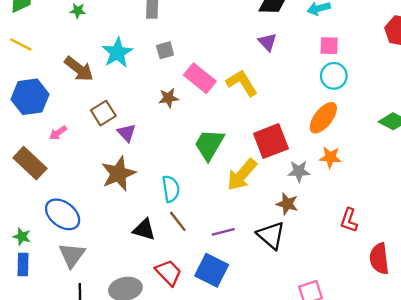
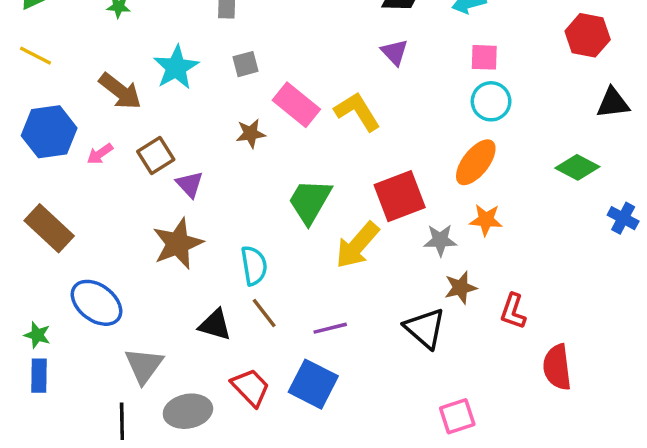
pink arrow: (58, 133) -> (100, 154), moved
brown star: (287, 204) -> (461, 288), moved, turned -30
black triangle: (271, 235) -> (425, 328), moved
gray triangle: (72, 255) -> (144, 365), moved

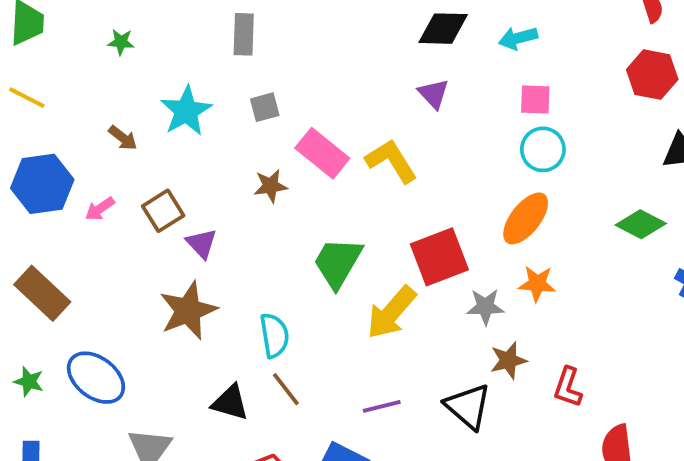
brown arrow: (120, 91) -> (123, 138), size x0.6
purple line: (330, 328) -> (382, 406), moved
green star: (37, 335) -> (29, 381), moved

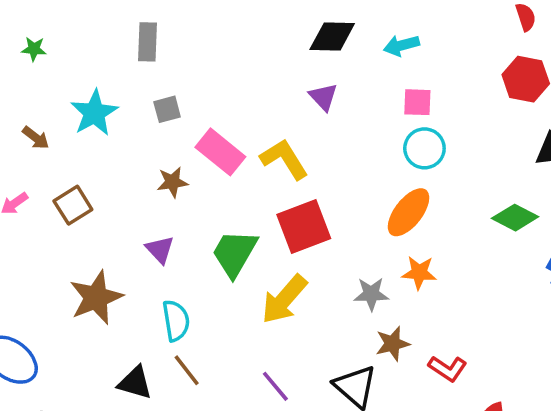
purple triangle: (201, 243) -> (160, 250), moved
red square: (439, 257) -> (304, 226), moved
red L-shape: (568, 387) -> (448, 369), turned -75
purple line: (382, 406) -> (275, 386), turned 64

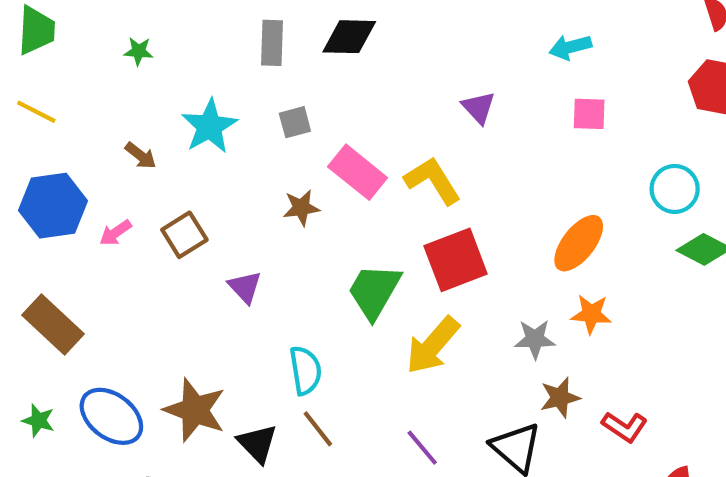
black diamond: (332, 37) -> (349, 37), moved
cyan circle: (424, 148) -> (675, 189), moved
purple triangle: (160, 250) -> (245, 287), moved
brown star: (96, 298) -> (195, 410), moved, turned -30
black triangle: (135, 383) -> (257, 443), turned 30

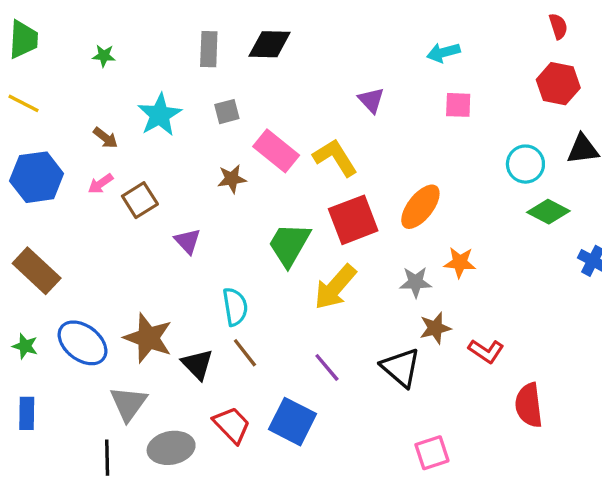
pink arrow: (116, 233) -> (101, 184), moved
orange ellipse: (579, 243) -> (420, 207), moved

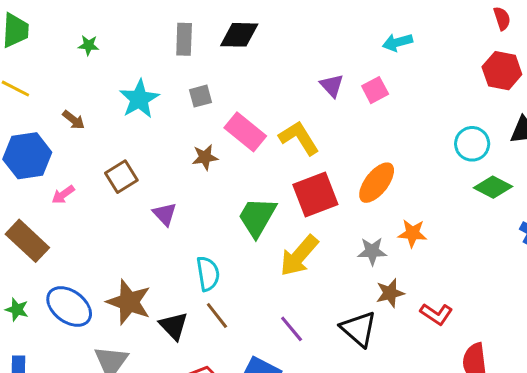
pink square: (458, 105) -> (375, 90), moved, turned -30
brown arrow: (105, 138) -> (74, 120), moved
pink arrow: (101, 184) -> (63, 195), moved

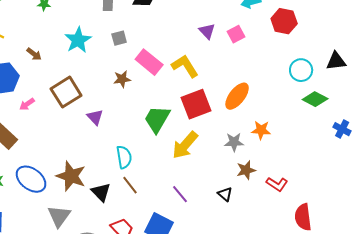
red hexagon: (502, 71) -> (284, 21), moved
brown square: (121, 177) -> (66, 92), size x1.4
black triangle: (359, 329) -> (225, 194), size x0.6

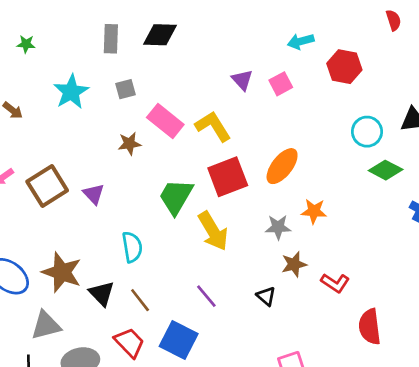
brown square: (66, 92) -> (47, 186), moved
yellow arrow: (185, 145) -> (213, 231), turned -72
brown line: (130, 185) -> (140, 300), moved
gray triangle: (59, 216) -> (46, 325), turned 40

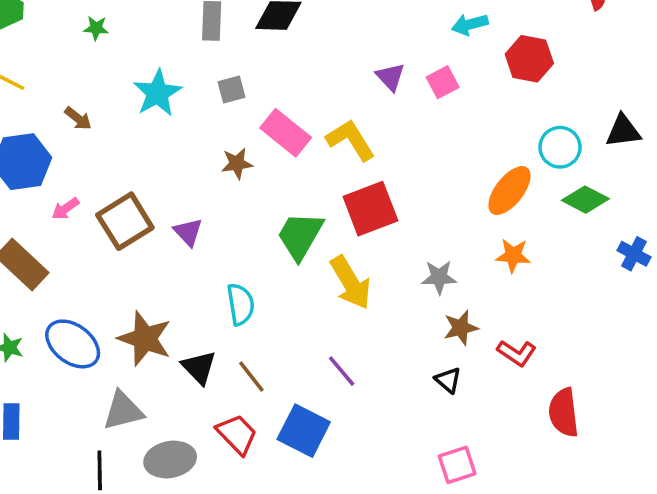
orange ellipse: (282, 166) -> (509, 191), moved
orange star: (314, 211) -> (513, 256), moved
black triangle: (266, 296) -> (448, 380), moved

